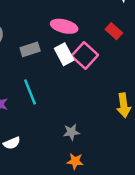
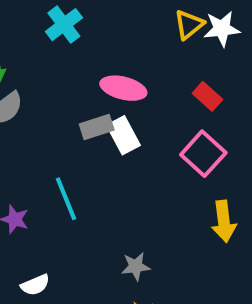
gray rectangle: (30, 49) -> (97, 127), moved
pink square: (85, 55) -> (203, 154), moved

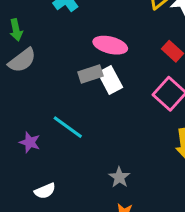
cyan line: (66, 199) -> (68, 127), turned -32
gray star: (136, 266) -> (119, 177), turned -30

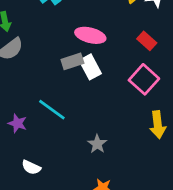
gray star: (119, 177) -> (97, 144), moved
white semicircle: (45, 191) -> (31, 167), turned 48

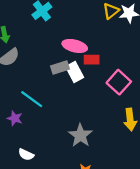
red rectangle: (147, 41) -> (92, 60), moved, turned -42
cyan line: (52, 110) -> (32, 99), moved
gray star: (97, 144) -> (80, 135), size x1.5

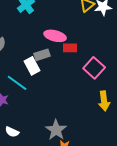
white rectangle: (75, 72) -> (32, 66), moved
gray star: (80, 135) -> (56, 130), moved

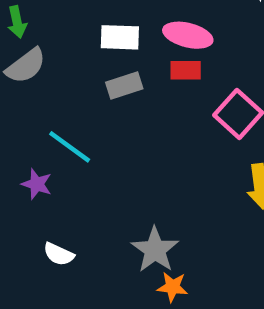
pink ellipse: (55, 36) -> (188, 35), moved
white rectangle: (32, 66) -> (120, 37), moved, turned -60

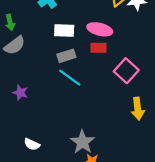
cyan line: (70, 147) -> (70, 78), moved
purple star: (37, 184) -> (20, 93), moved

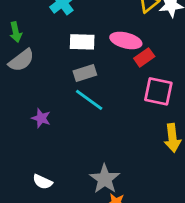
red rectangle: (99, 48) -> (144, 57), moved, turned -35
pink square: (126, 71) -> (158, 91), turned -30
purple star: (20, 93) -> (41, 118), moved

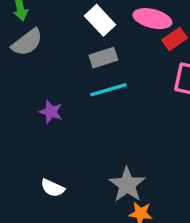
white rectangle: (82, 42) -> (100, 20), turned 45
cyan line: (89, 100) -> (108, 90), turned -52

